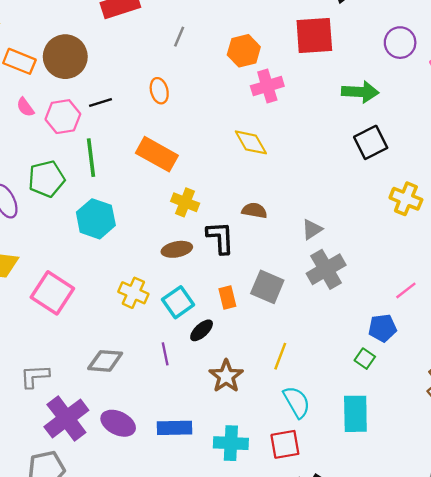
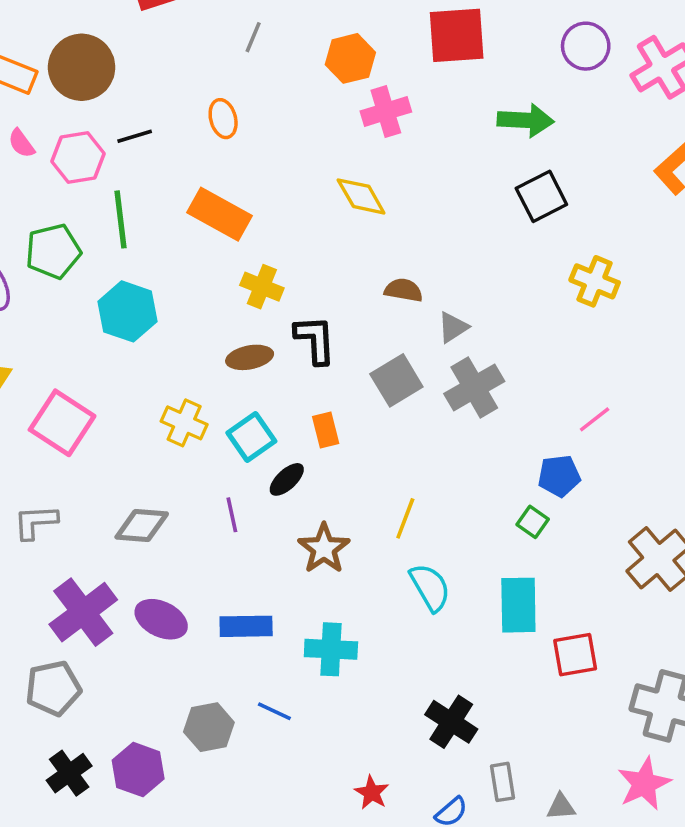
brown semicircle: (254, 211) -> (403, 290), moved
gray square: (267, 287) -> (396, 380), moved, turned 36
gray L-shape: (35, 376) -> (36, 522), moved
red square: (285, 444) -> (575, 655), moved

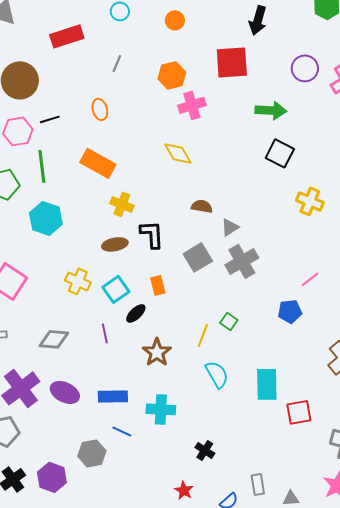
black square: (541, 196) -> (280, 153), turned -36
green square: (533, 522) -> (229, 321), moved
blue line: (274, 711) -> (122, 431), moved
black cross: (451, 722) -> (205, 450), moved, size x0.7

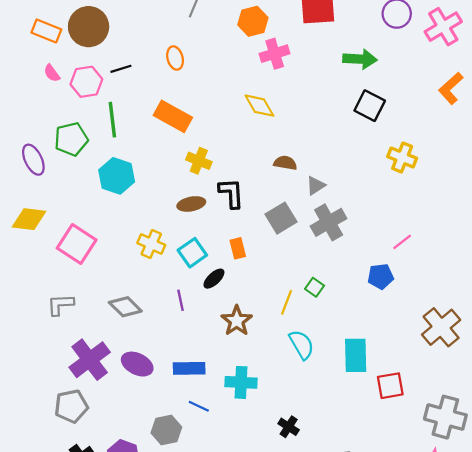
gray diamond: (54, 339) -> (125, 307), turned 40

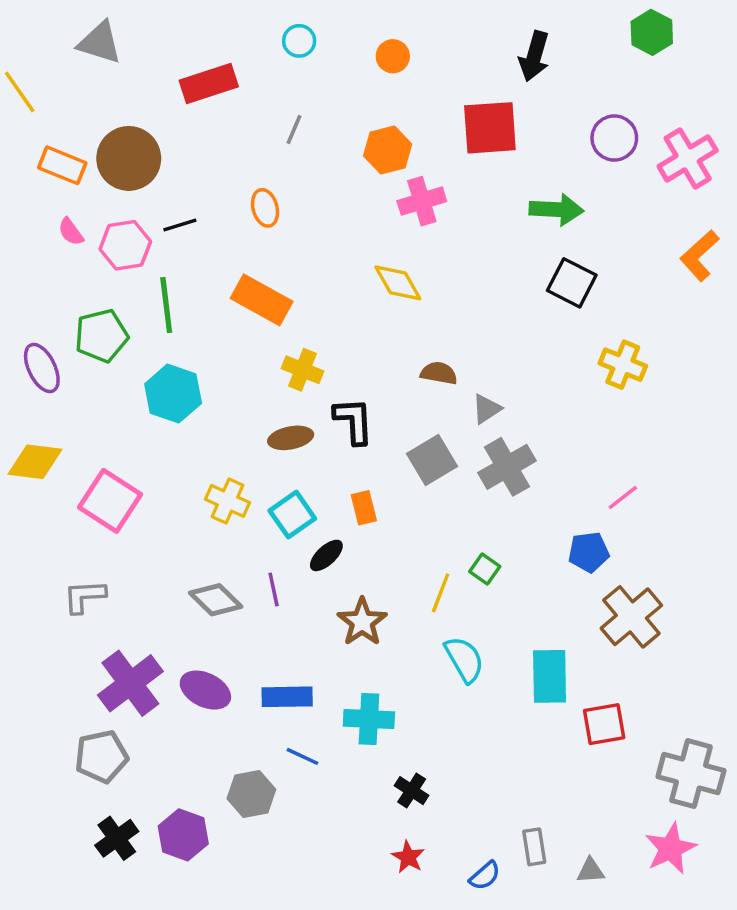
gray diamond: (125, 307) -> (216, 600), moved
brown cross: (441, 327) -> (631, 617), moved
black cross: (289, 427) -> (412, 791), moved

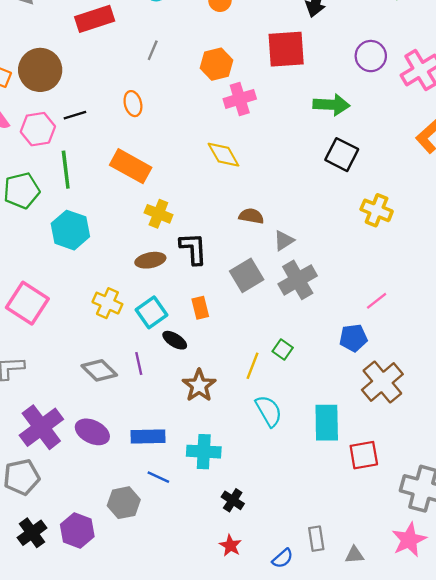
black ellipse: (326, 555) -> (175, 340), turned 75

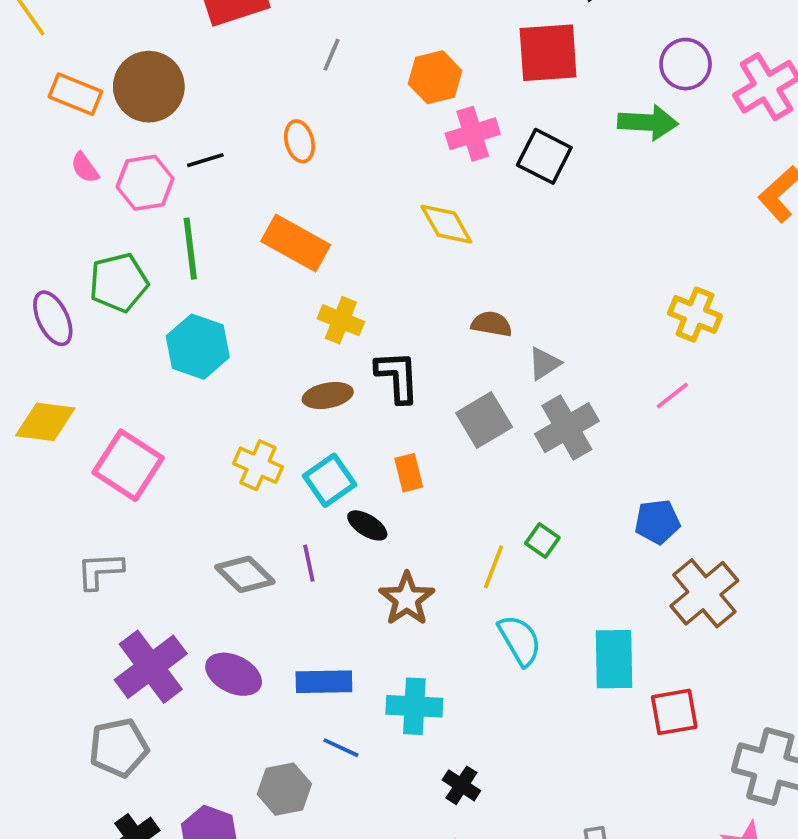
green arrow: (331, 105) -> (648, 122), moved
black square: (342, 155) -> (544, 156), moved
pink line: (377, 301) -> (672, 396), moved

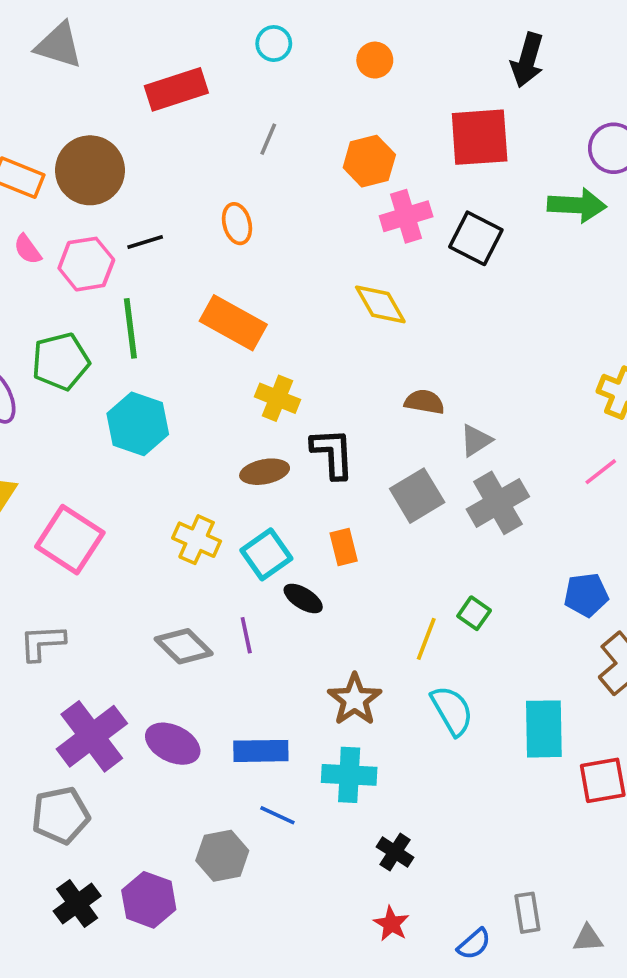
brown star: (407, 599) -> (355, 700), moved

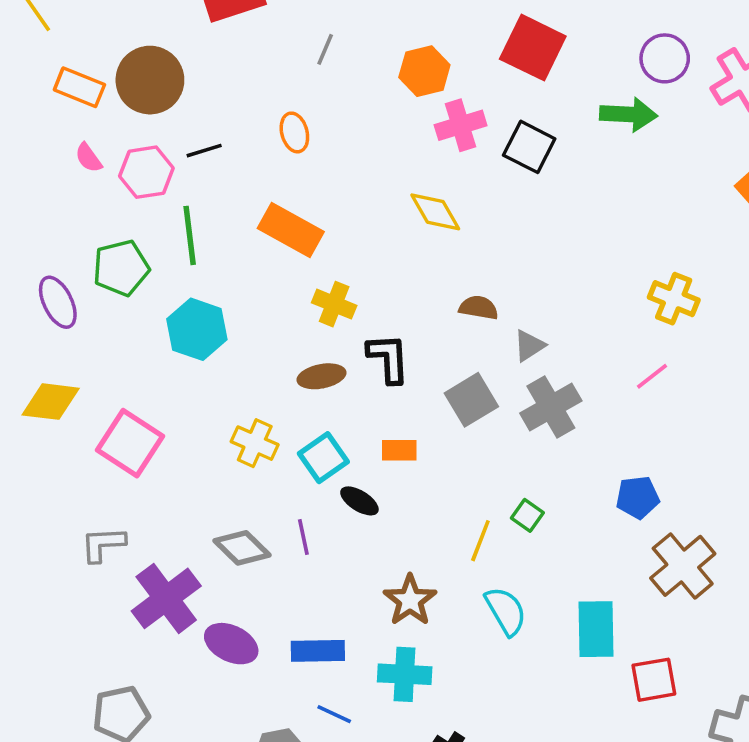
red square: (480, 137) -> (533, 48), turned 30
orange rectangle: (344, 547) -> (399, 450), turned -76
purple cross: (92, 736) -> (166, 598), moved

